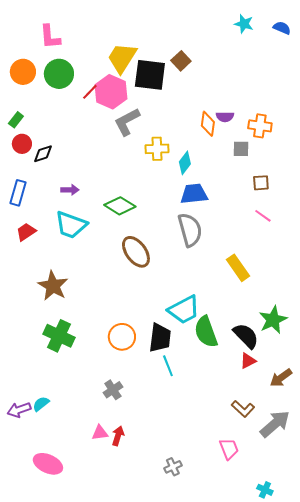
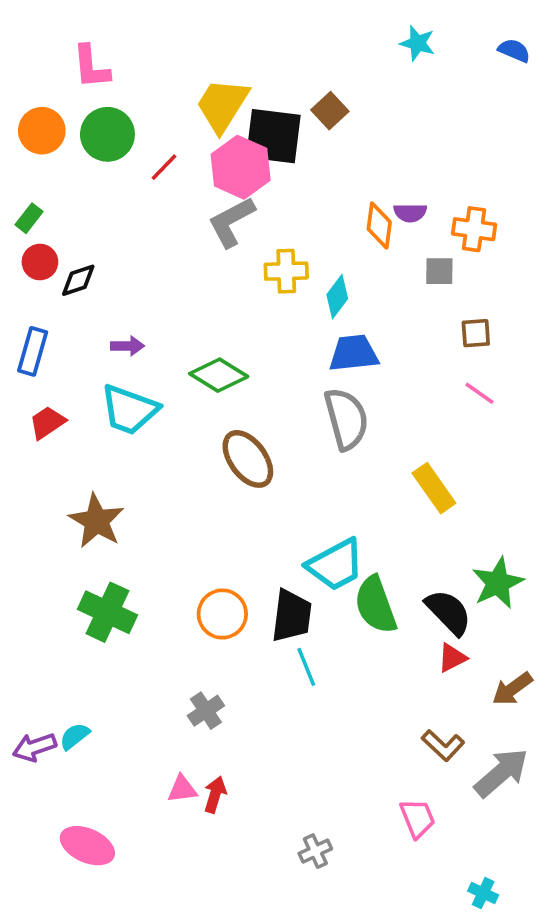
cyan star: (244, 24) -> (417, 43), moved
pink hexagon: (111, 92) -> (241, 167), moved

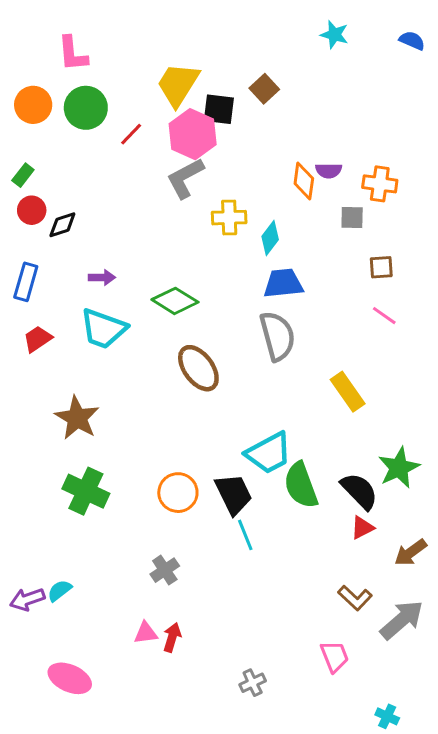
black square: (273, 136) -> (219, 109), size x0.7
black trapezoid: (292, 616) -> (234, 494), turned -33

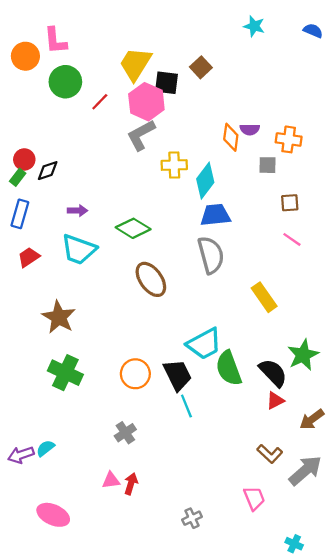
orange circle: (33, 105) -> (25, 56), moved
green rectangle: (23, 175) -> (18, 177), moved
cyan diamond: (270, 238) -> (205, 181), size x1.4

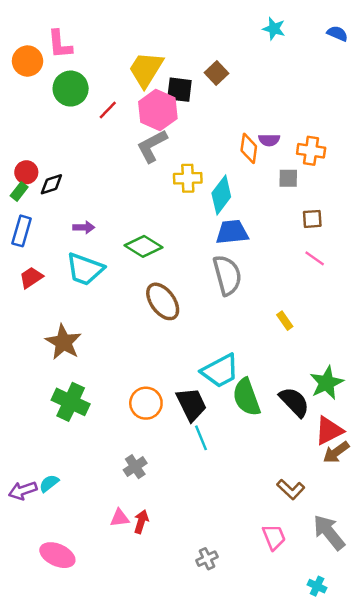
yellow rectangle: (264, 297) -> (285, 321), size x0.6
red triangle: (275, 400) -> (329, 431), moved, size x1.5
gray arrow: (305, 470) -> (329, 532), moved, turned -88

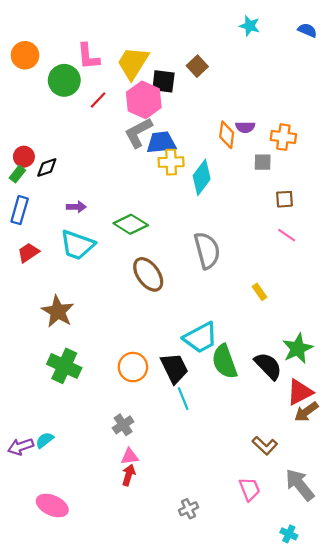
pink L-shape: (60, 44) -> (88, 56), moved
blue trapezoid: (232, 232) -> (161, 142), moved
pink triangle: (120, 518) -> (130, 456), moved

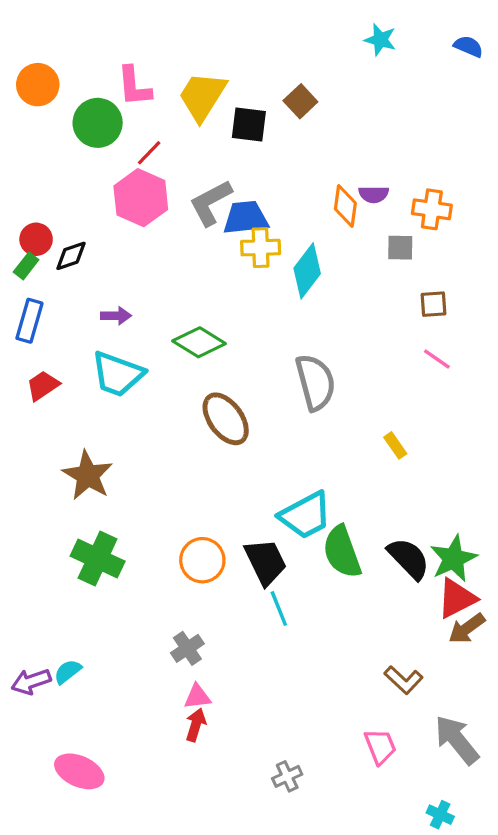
pink hexagon: (144, 100) -> (141, 198), moved
green star: (298, 349) -> (453, 559), moved

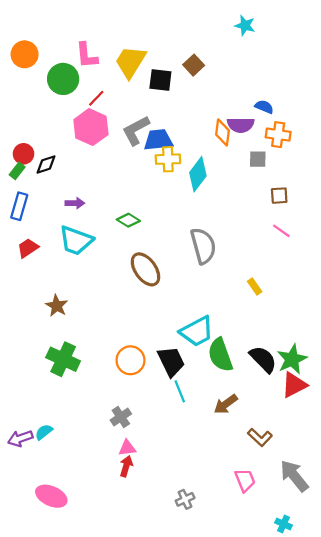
blue semicircle: (468, 46) -> (264, 107), moved
purple semicircle: (374, 194) -> (241, 125), size x1.4
green diamond: (199, 342) -> (128, 220), size x0.7
brown star: (88, 475) -> (57, 306), size x0.7
brown arrow: (467, 628) -> (226, 404), moved

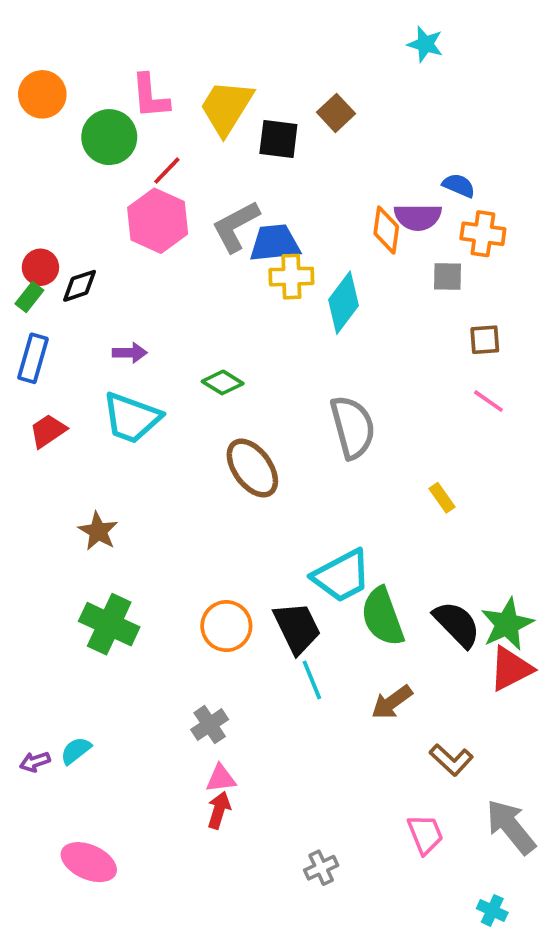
purple arrow: (20, 438) -> (35, 762), size x0.7

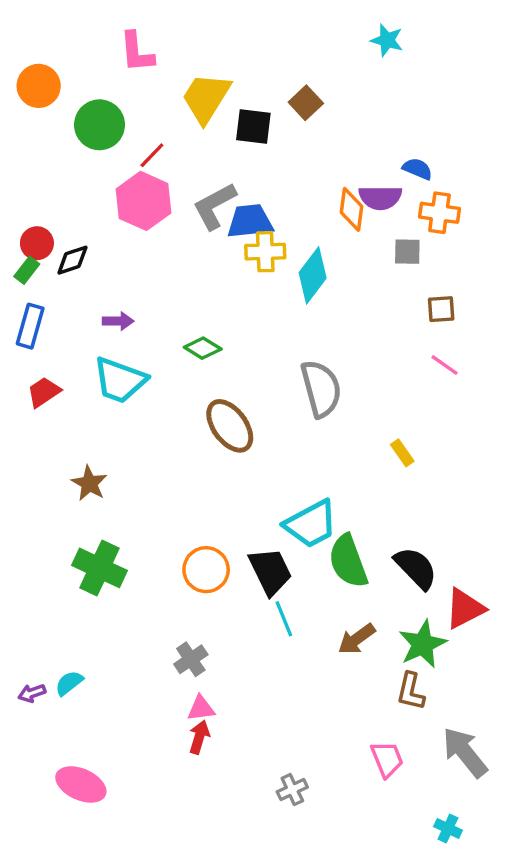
pink L-shape: (150, 96) -> (137, 52), moved
green star: (507, 624) -> (423, 644), moved
brown L-shape: (451, 760) -> (411, 691), turned 60

